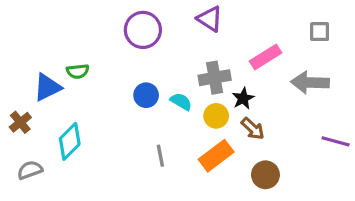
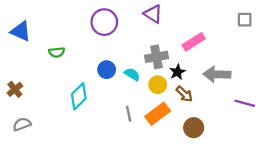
gray square: (320, 32) -> (245, 20), moved
gray arrow: (310, 82) -> (217, 74), moved
blue triangle: (47, 87) -> (21, 31), moved, turned 50
cyan diamond: (70, 141) -> (79, 96), moved
gray line: (160, 156) -> (129, 114), moved

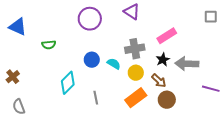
black star: (177, 72) -> (163, 60), moved
gray line: (129, 114) -> (96, 98), moved
gray semicircle: (22, 124) -> (19, 107), turned -91
brown circle: (194, 128) -> (167, 100), moved

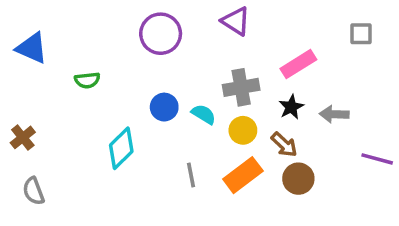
gray square: (211, 17) -> (361, 34), moved
gray arrow: (187, 64) -> (334, 114), size x0.7
gray line: (96, 98) -> (191, 175), moved

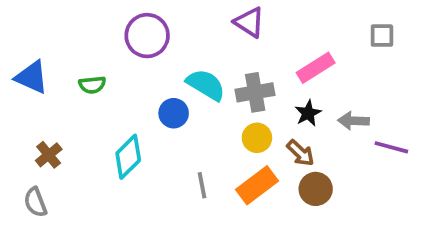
purple circle: (161, 34) -> (147, 36), moved
blue triangle: (32, 48) -> (32, 77), moved
cyan semicircle: (204, 114) -> (206, 85), moved, size x1.5
brown cross: (23, 137) -> (49, 155), moved
purple line: (377, 159) -> (391, 147), moved

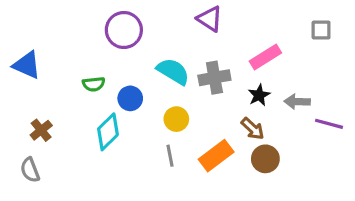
green semicircle: (92, 85) -> (94, 84), moved
blue circle: (174, 113) -> (130, 98), moved
yellow circle: (257, 138) -> (176, 119), moved

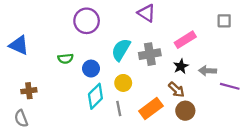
cyan semicircle: (173, 71) -> (121, 50), turned -90
brown cross: (41, 130) -> (29, 91), turned 32
cyan diamond: (108, 132) -> (95, 96), moved

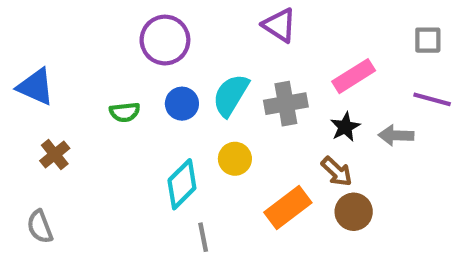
blue circle: (91, 69) -> (182, 104), moved
purple line: (230, 86) -> (432, 99), moved
brown cross: (29, 91) -> (55, 155), moved, turned -32
gray line: (119, 108) -> (203, 237), moved

